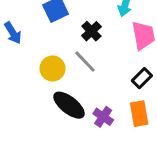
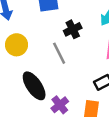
yellow circle: (53, 68) -> (17, 45), moved

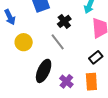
black ellipse: (34, 86) -> (44, 71), turned 70

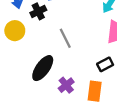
black cross: (64, 21) -> (38, 11), moved
yellow circle: (24, 42) -> (15, 31), moved

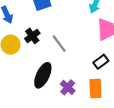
black cross: (38, 11) -> (32, 36), moved

